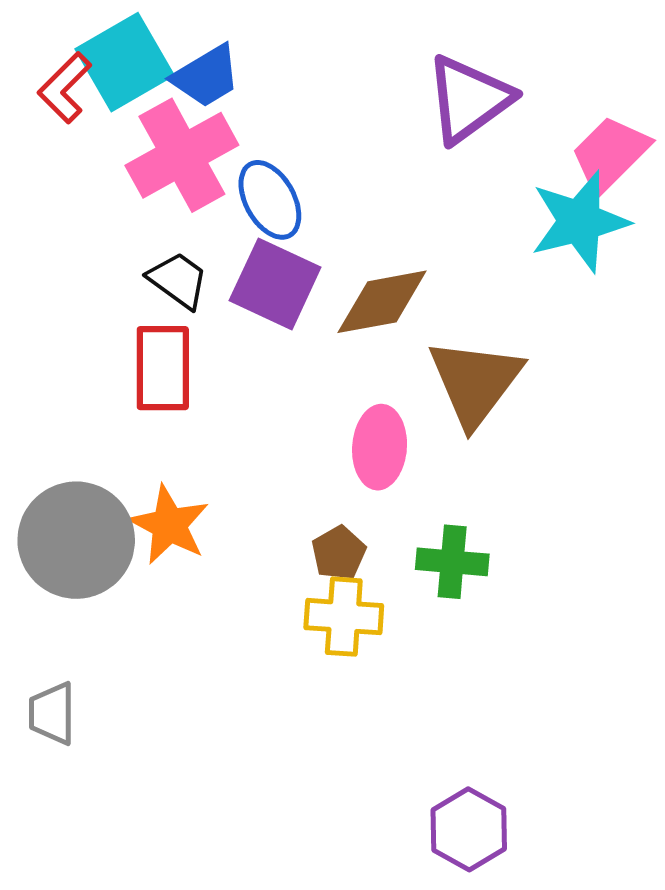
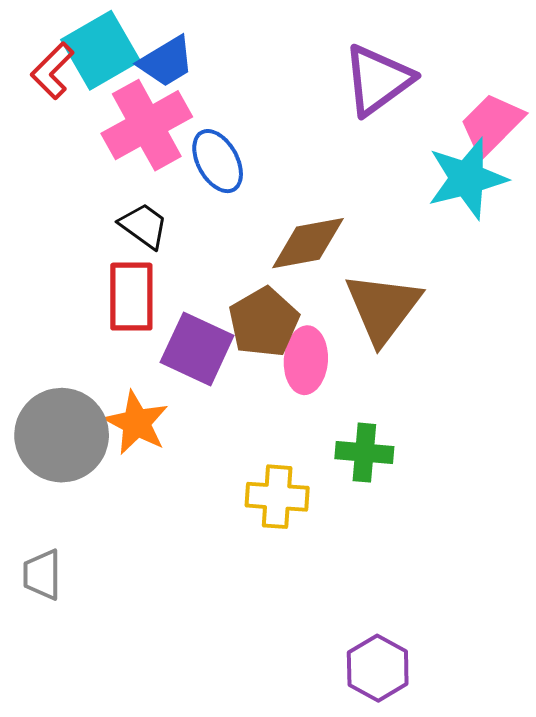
purple square: (275, 284) -> (197, 349), moved
brown pentagon: (339, 553) -> (264, 322), moved, size x1.6

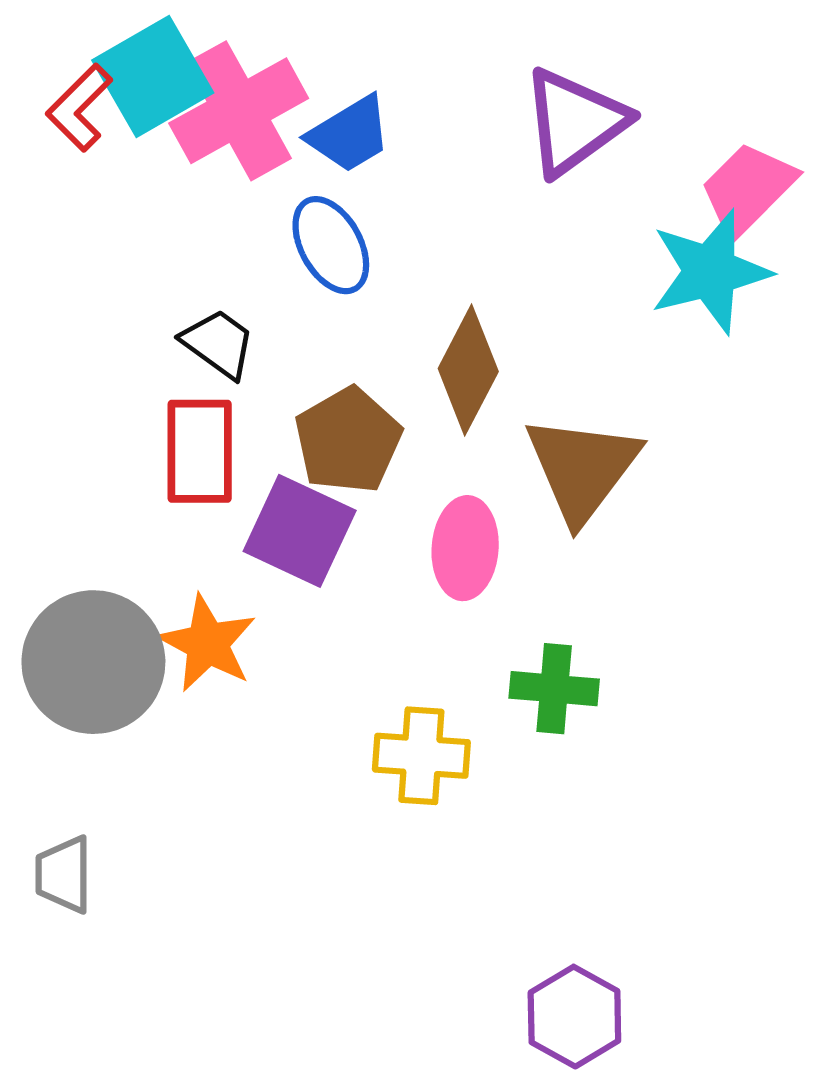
blue trapezoid: (166, 62) -> (350, 134), moved
pink cross: (147, 125) -> (239, 111), moved
brown diamond: (308, 243) -> (468, 370), turned -52
brown pentagon: (264, 322) -> (348, 440), moved

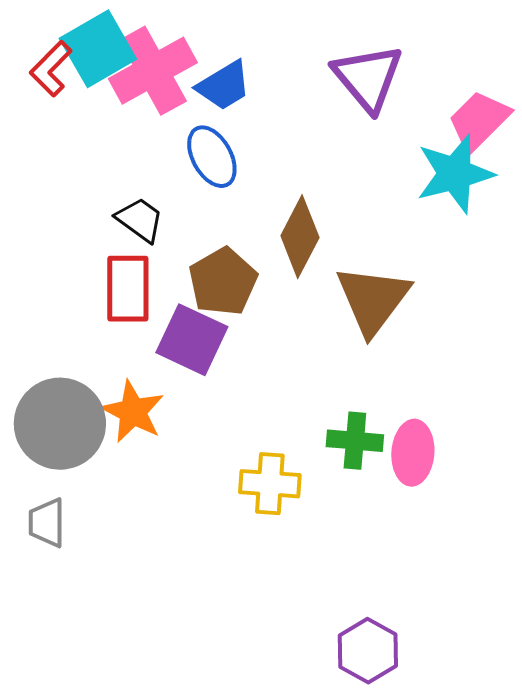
purple triangle: (574, 122) -> (368, 78), turned -34
pink ellipse: (465, 548) -> (413, 453), moved
gray trapezoid: (64, 874) -> (47, 523), moved

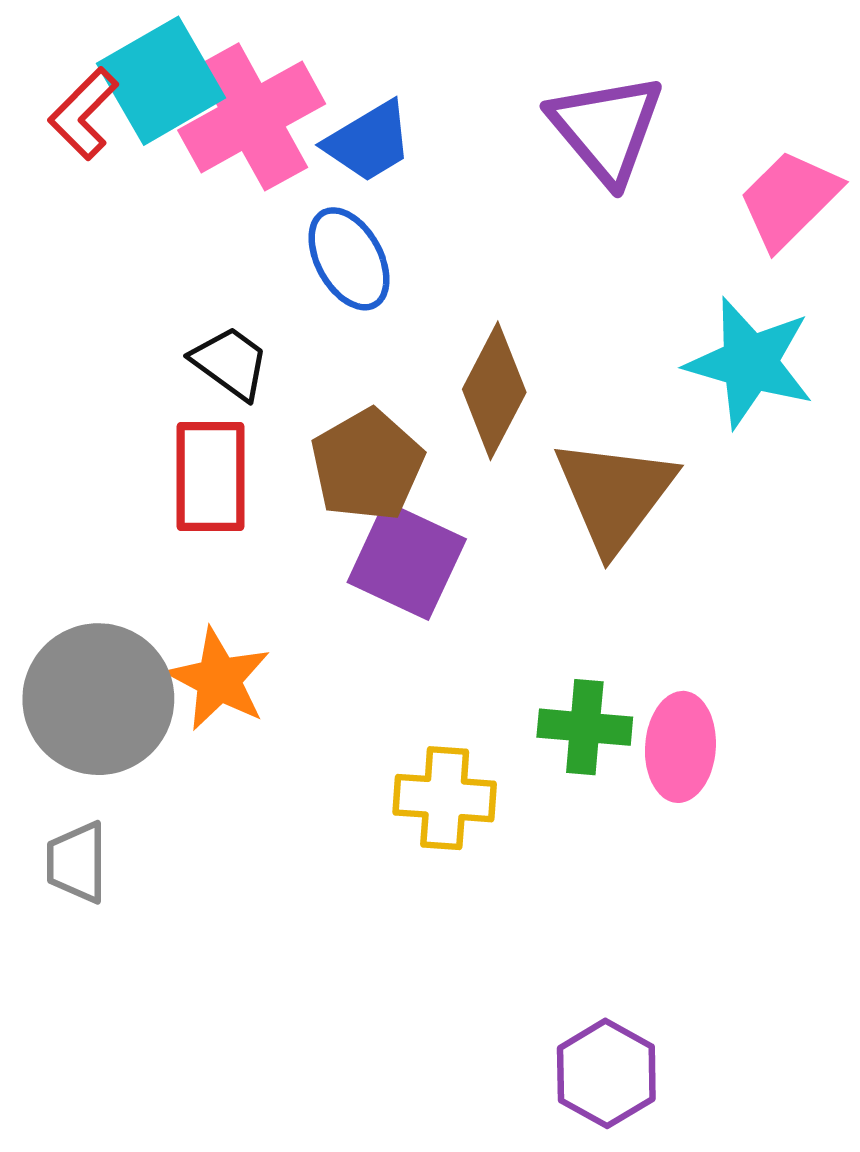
cyan star: (455, 174) -> (750, 363), moved, turned 30
purple square: (192, 340) -> (407, 561), moved

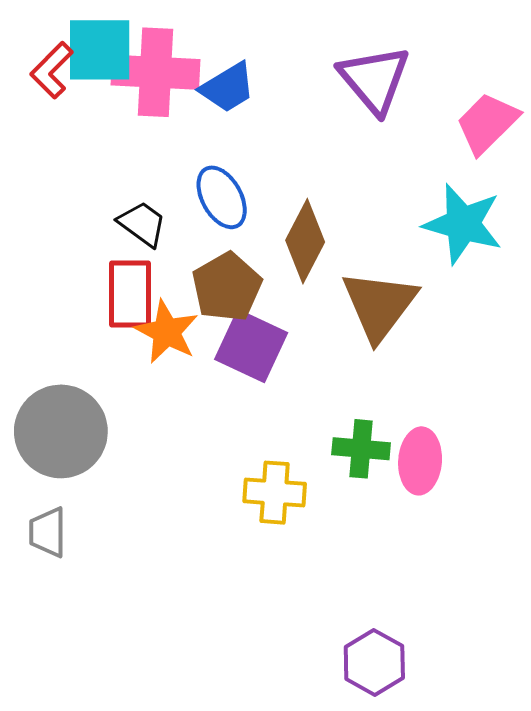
cyan square: (161, 81) -> (100, 50), turned 30
pink cross: (252, 117) -> (155, 72), turned 32
blue ellipse: (349, 259) -> (222, 197), moved
orange star: (219, 679) -> (167, 332), moved

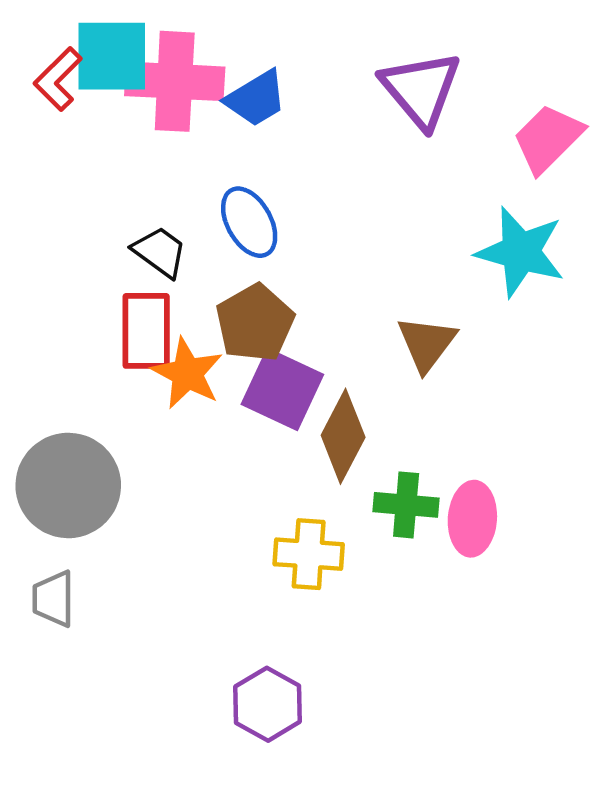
brown diamond: (305, 241) -> (343, 436), moved
brown triangle: (379, 305) -> (427, 343), size x0.7
purple hexagon: (374, 662) -> (267, 704), moved

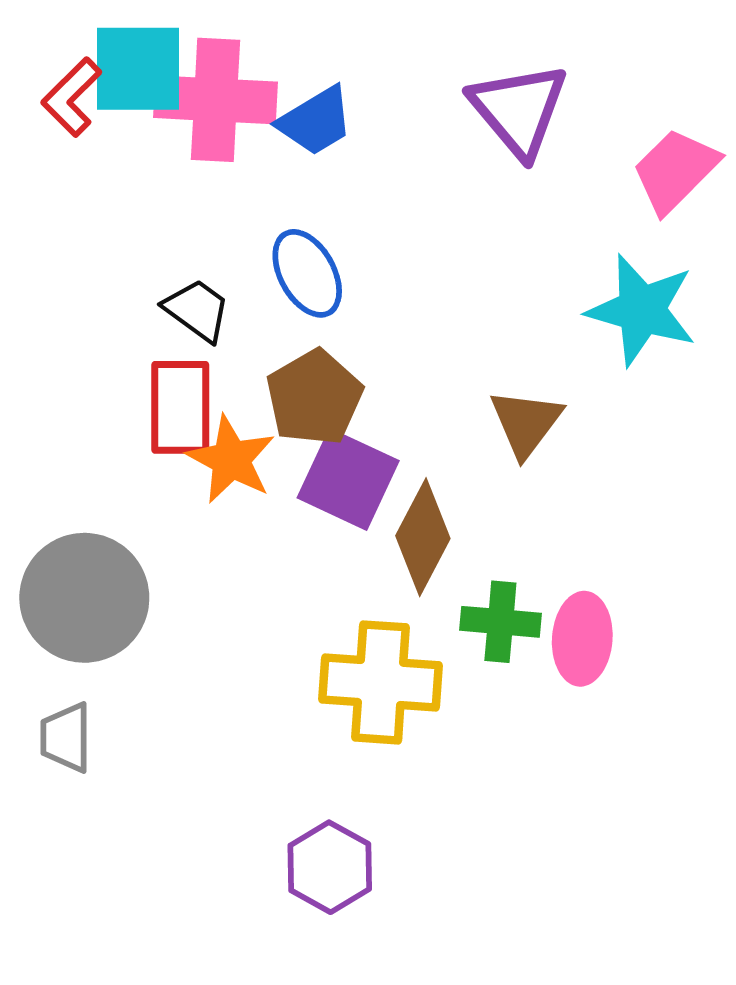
yellow cross: (309, 554) -> (381, 682), size x1.4

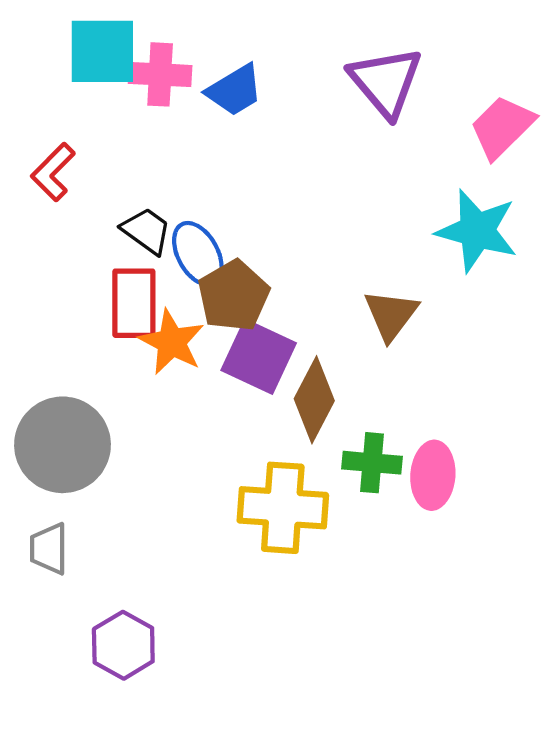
red L-shape: (72, 97) -> (53, 172), moved
pink cross: (216, 100) -> (160, 74), size x0.7
blue ellipse: (307, 273) -> (198, 254), moved
purple hexagon: (330, 867) -> (123, 645), moved

